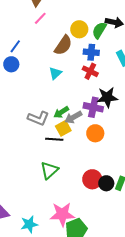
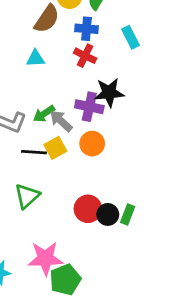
cyan triangle: (55, 73) -> (35, 59), turned 40
gray arrow: (73, 117) -> (61, 121), turned 72
yellow square: (63, 128) -> (55, 148), moved

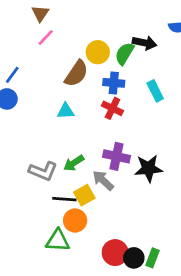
black star: (109, 93) -> (149, 168), moved
gray arrow: (61, 121) -> (103, 180), moved
orange circle: (92, 144) -> (75, 220), moved
green triangle: (27, 196) -> (58, 241), turned 45

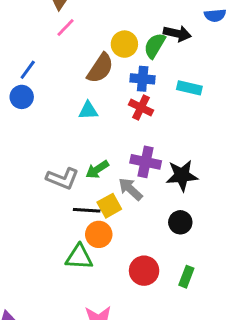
cyan rectangle: (155, 91) -> (189, 88), turned -50
black circle: (134, 258) -> (180, 222), moved

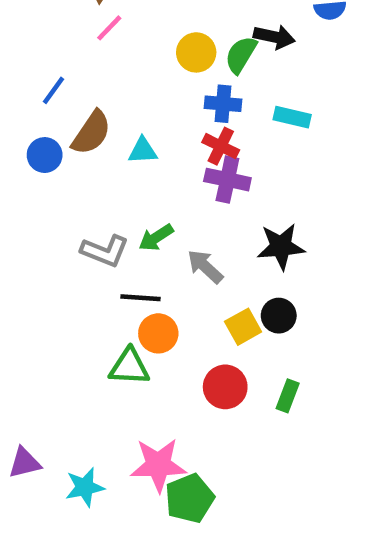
brown semicircle: (100, 68) -> (91, 133), moved
blue circle: (22, 97) -> (45, 155), moved
purple cross: (146, 162) -> (227, 180), moved
yellow square: (109, 206) -> (243, 327), moved

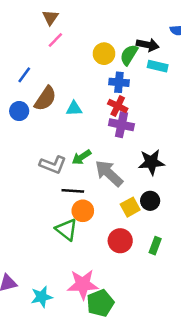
cyan rectangle: (292, 117) -> (158, 66), moved
gray arrow: (205, 267) -> (109, 173), size x1.4
green triangle: (129, 367) -> (67, 229), turned 35

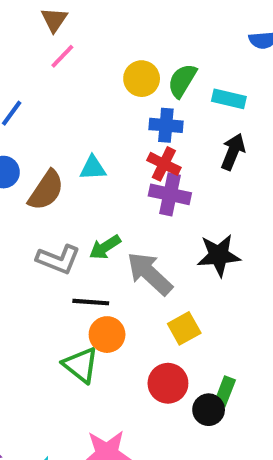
black arrow: (148, 45) -> (233, 152), moved, turned -80
brown semicircle: (45, 99) -> (46, 190), moved
black circle: (150, 201) -> (209, 410), moved

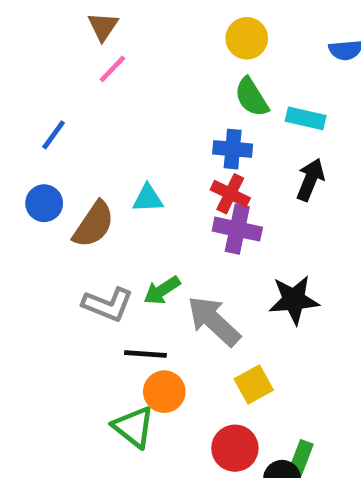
yellow circle: (142, 79) -> (247, 38), moved
green semicircle: (182, 81) -> (251, 97), turned -63

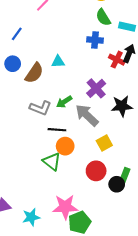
red cross: (230, 194) -> (117, 60), moved
purple cross: (237, 229) -> (96, 88), moved, turned 36

